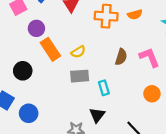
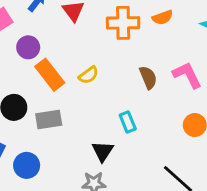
brown semicircle: (121, 57) -> (148, 77), turned -35
gray rectangle: (80, 76) -> (49, 119), moved
black triangle: (97, 115) -> (103, 151), moved

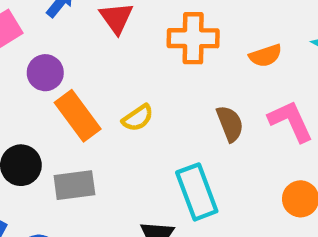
orange semicircle: (162, 17) -> (265, 56), moved
cyan rectangle: (128, 122) -> (197, 192), size x1.6

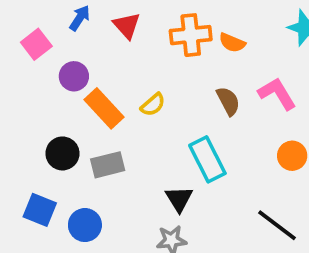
orange semicircle: (265, 56) -> (232, 43), moved, turned 48

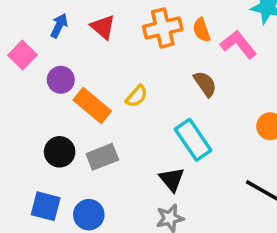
orange semicircle: (232, 43) -> (202, 30), turned 55
pink L-shape: (277, 94) -> (239, 44), moved

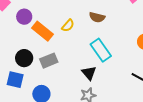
brown semicircle: (205, 84) -> (97, 17), moved, turned 140
blue square: (46, 206) -> (15, 80), moved

